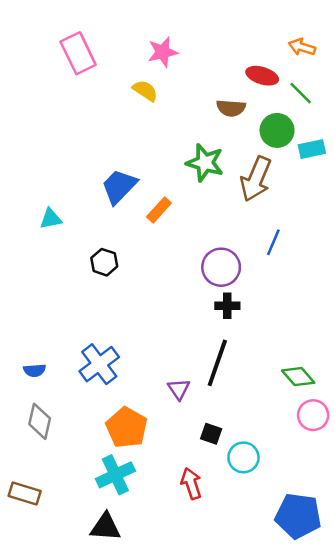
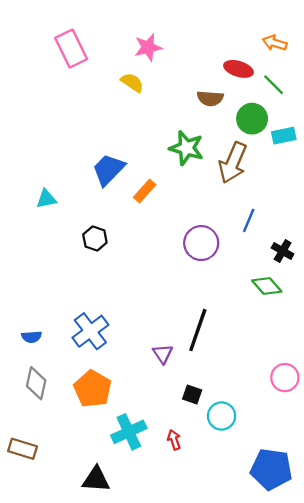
black cross: (227, 306) -> (283, 251), moved, turned 30
green diamond: (298, 377) -> (267, 286), moved
orange pentagon: (127, 428) -> (93, 389), moved
cyan cross: (115, 475) -> (129, 432), moved
red arrow: (191, 484) -> (174, 440), size x0.7

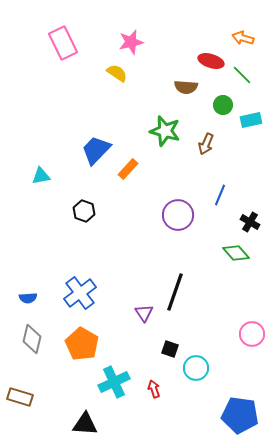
green circle: (252, 119) -> (223, 105), size x0.7
brown arrow: (233, 163) -> (206, 144), size x0.6

